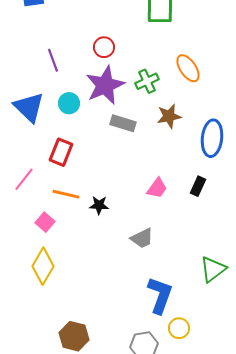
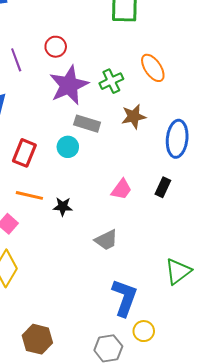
red circle: (104, 47) -> (56, 47), moved
cyan circle: (69, 103) -> (68, 147), moved

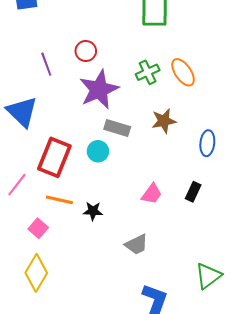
green cross: (111, 81) -> (148, 72), moved
blue ellipse: (177, 139) -> (207, 143), size x0.7
red rectangle: (24, 153) -> (54, 157), size x1.4

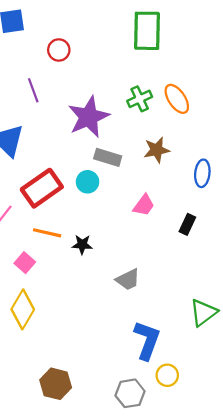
red circle: (86, 51) -> (59, 50), moved
red rectangle: (54, 157) -> (42, 188), turned 33
pink trapezoid: (152, 194) -> (144, 205), moved

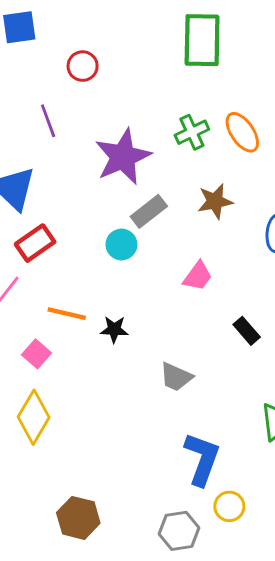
gray rectangle: (108, 157) -> (149, 211), turned -55
red rectangle: (42, 188) -> (35, 243), moved, size x0.7
black rectangle: (187, 224) -> (247, 331), moved, turned -66
gray trapezoid: (128, 280) -> (176, 377), turned 50

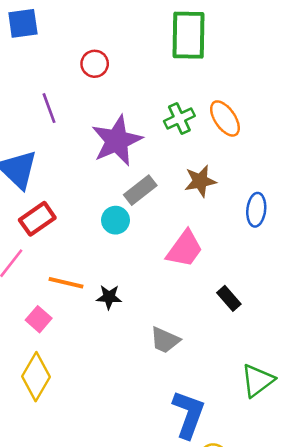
red circle: (83, 66) -> (95, 64), moved
pink trapezoid: (198, 276) -> (185, 249), size x1.4

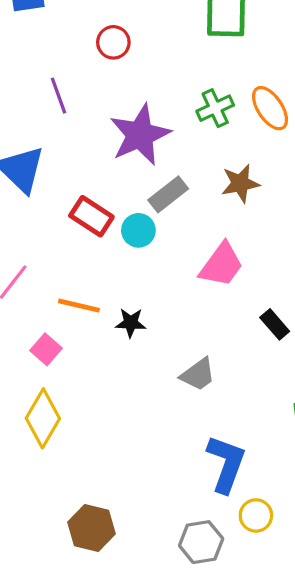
red rectangle: (37, 219) -> (91, 216), moved, turned 68
gray trapezoid: (165, 340) -> (198, 374), turned -60

